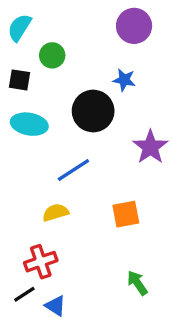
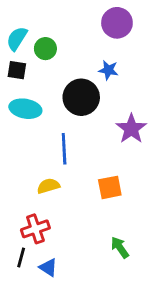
cyan semicircle: (19, 28) -> (17, 39), moved
blue line: (73, 170) -> (64, 149), turned -60
black line: (24, 294) -> (21, 258), turned -42

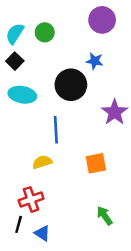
green circle: (45, 49) -> (45, 32), moved
black square: (17, 70) -> (15, 61), turned 35

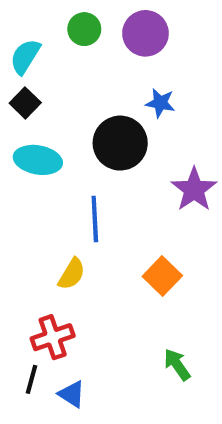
purple circle: (102, 20) -> (145, 33), moved
green circle: (45, 32) -> (84, 29), moved
yellow semicircle: (42, 162) -> (72, 274), turned 138
orange square: (96, 163) -> (162, 276), turned -35

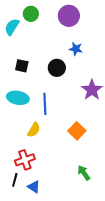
green circle: (84, 29) -> (31, 14), moved
black square: (25, 103) -> (22, 66), moved, turned -32
black circle: (120, 143) -> (57, 68), size x0.7
cyan ellipse: (38, 160) -> (18, 98), moved

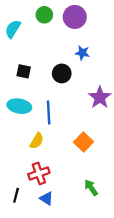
green circle: (31, 14) -> (44, 15), moved
red cross: (25, 160) -> (39, 173), moved
blue triangle: (34, 187) -> (47, 198), moved

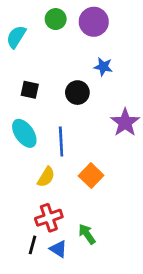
cyan ellipse: (19, 106) -> (24, 133), turned 45
orange square: (83, 142) -> (91, 176), moved
green arrow: (91, 188) -> (87, 234), moved
black line: (16, 195) -> (32, 245), moved

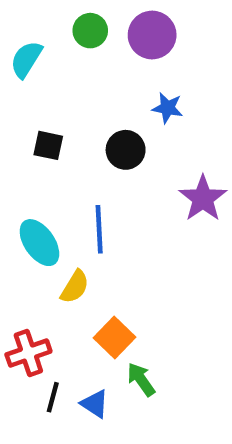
cyan ellipse: (24, 133) -> (39, 243), moved
orange square: (91, 176) -> (115, 338), moved
red cross: (49, 218) -> (28, 353), moved

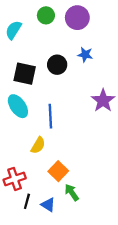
black square: (48, 145) -> (25, 74), size x1.5
black circle: (126, 150) -> (57, 65), moved
cyan ellipse: (39, 243) -> (18, 106), moved

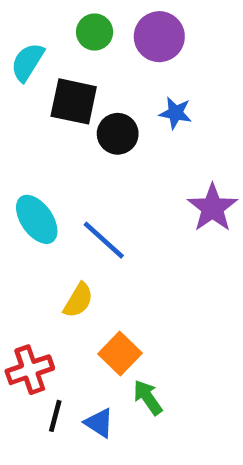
black square: (25, 74) -> (74, 101), moved
blue line: (50, 116) -> (104, 240), turned -45

